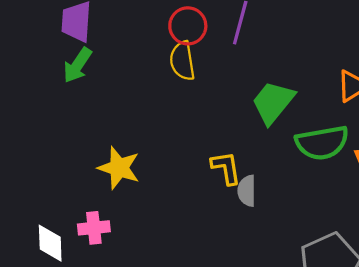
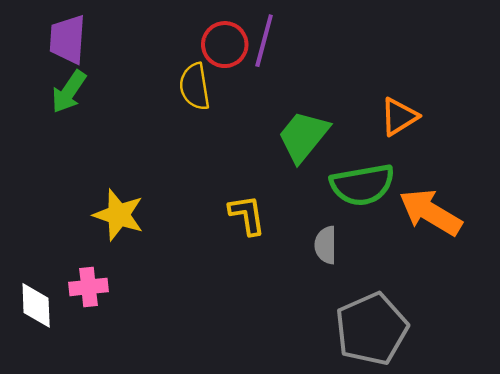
red circle: (188, 26) -> (225, 45), moved
gray semicircle: (247, 191) -> (326, 245), moved

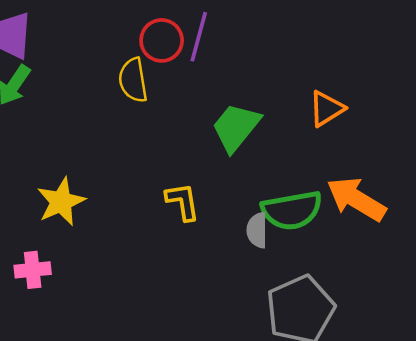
green semicircle: (362, 185) -> (292, 210), moved
yellow star: (119, 215) -> (61, 202), turned 30

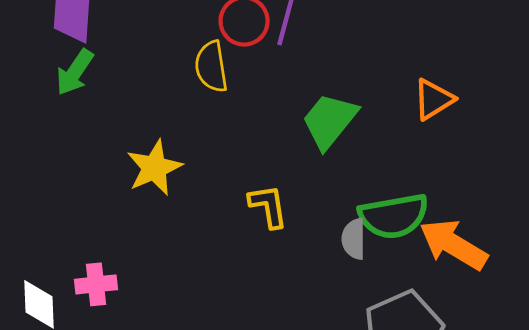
orange arrow: (356, 199) -> (453, 245), moved
yellow star: (61, 202) -> (154, 168), moved

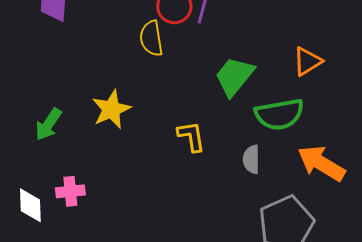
green arrow: (75, 72) -> (48, 124), moved
green semicircle: (394, 216) -> (279, 114), moved

